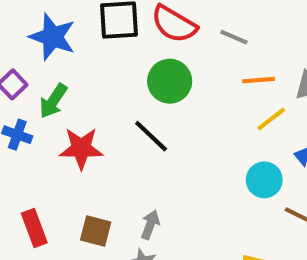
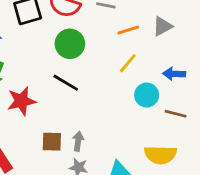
yellow line: (271, 119) -> (128, 63), moved
brown square: (96, 231) -> (52, 142), moved

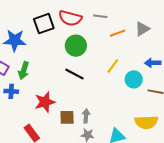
yellow line: (128, 63) -> (113, 66), moved
red star: (21, 101) -> (45, 102), moved

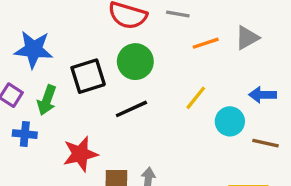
black square: (44, 24) -> (88, 76), moved
black line: (75, 74) -> (131, 109), turned -54

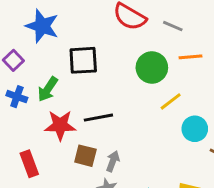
green circle: (135, 62) -> (152, 68), moved
green arrow: (47, 100) -> (48, 89), moved
black line: (131, 109) -> (98, 118), moved

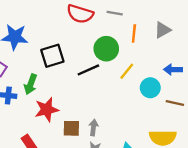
orange line: (191, 57) -> (134, 34), turned -66
black line: (98, 118) -> (88, 70), moved

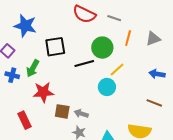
cyan circle: (150, 88) -> (107, 87), moved
gray arrow: (93, 128) -> (81, 114), turned -88

